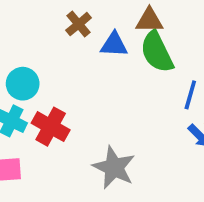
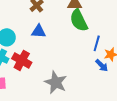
blue triangle: (114, 45) -> (39, 31), moved

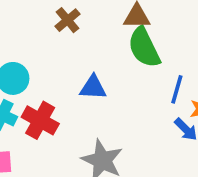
blue triangle: (39, 31) -> (93, 88), moved

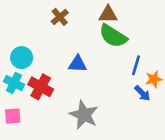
green semicircle: (144, 47) -> (113, 36), turned -32

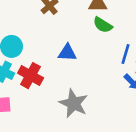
green semicircle: (113, 36) -> (103, 25), size x0.7

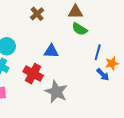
red cross: (31, 76) -> (33, 74), moved

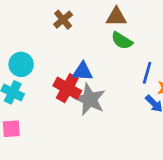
red cross: (33, 74) -> (67, 88), moved
gray star: (56, 92) -> (90, 99), moved

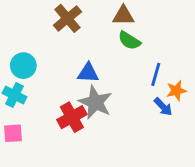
brown cross: (63, 20) -> (67, 18), size x1.4
red cross: (67, 88) -> (72, 117), moved, turned 32

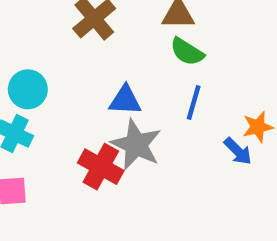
blue line: (156, 74) -> (194, 103), moved
red cross: (72, 117) -> (101, 167), turned -32

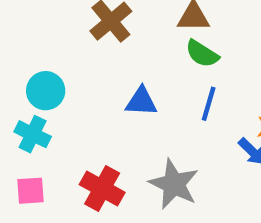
gray star: (136, 145) -> (174, 184), moved
red cross: (101, 167) -> (102, 188), moved

